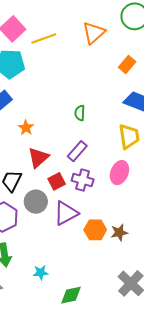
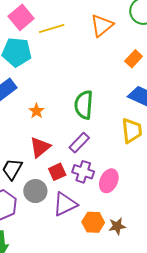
green semicircle: (80, 113) -> (84, 105), size x1.8
orange star: (26, 128) -> (36, 111), moved
pink ellipse: (119, 173) -> (109, 181), moved

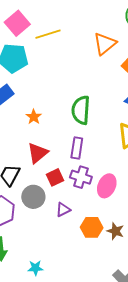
orange triangle: (102, 25) -> (105, 44), moved
purple rectangle: (79, 143) -> (77, 148), turned -35
purple triangle: (65, 204) -> (63, 210), size x0.6
brown star: (117, 226) -> (115, 231), turned 30

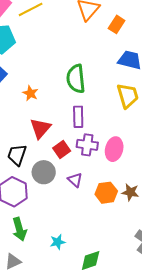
purple triangle: (63, 210) -> (75, 180), turned -42

